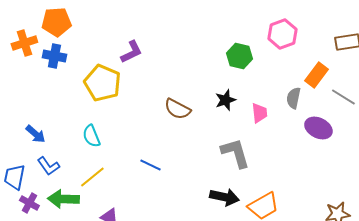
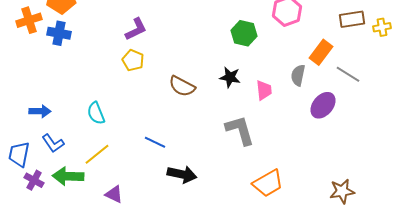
yellow pentagon: (102, 83) -> (133, 60), moved, size x0.6
black star: (225, 100) -> (230, 77), turned 30
purple ellipse: (318, 128) -> (323, 105), turned -76
blue arrow: (35, 134) -> (40, 111), turned -40
black arrow: (224, 197) -> (182, 174), moved

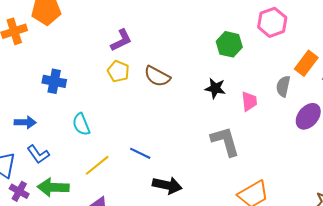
blue cross: (59, 33) -> (54, 81), moved
brown semicircle: (182, 86) -> (157, 76), moved
yellow line: (97, 154) -> (97, 165), moved

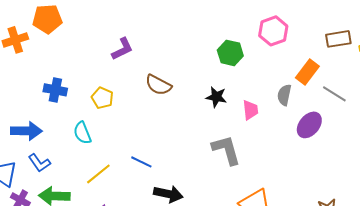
yellow pentagon: (118, 71) -> (102, 98), moved
blue arrow: (25, 122) -> (26, 131), size x1.4

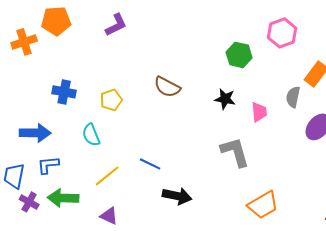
purple L-shape: (122, 49) -> (116, 25), moved
yellow pentagon: (102, 98) -> (111, 100), turned 30
blue L-shape: (39, 163) -> (48, 165), turned 120

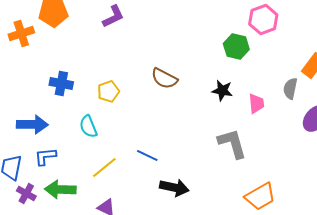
pink hexagon: (282, 33) -> (263, 20), moved

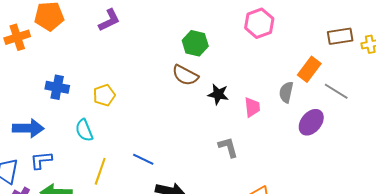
green hexagon: (236, 46) -> (195, 43), moved
brown semicircle: (164, 78) -> (185, 75), moved
gray L-shape: (232, 144) -> (228, 147), size x0.7
yellow line: (104, 168) -> (100, 171), turned -32

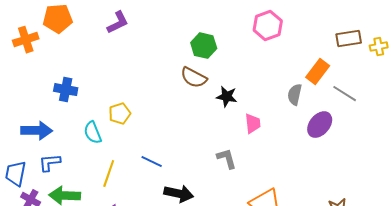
yellow pentagon: (104, 95) -> (120, 114), moved
pink trapezoid: (252, 107) -> (253, 124), moved
gray L-shape: (228, 147) -> (227, 159), moved

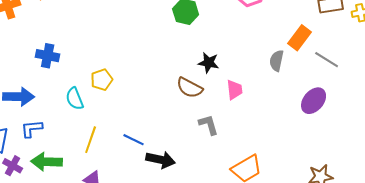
brown semicircle: (194, 78) -> (190, 88), moved
purple ellipse: (320, 125) -> (314, 101), moved
blue line: (152, 162) -> (134, 140), moved

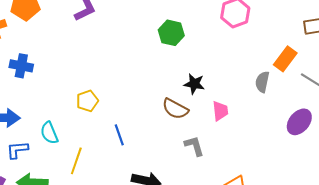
blue cross: (48, 56) -> (21, 66), moved
cyan semicircle: (75, 99) -> (49, 133), moved
blue line: (134, 140) -> (119, 135), moved, turned 45

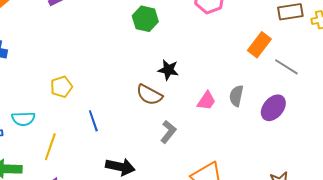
gray semicircle: (262, 82) -> (236, 96), moved
pink trapezoid: (220, 111) -> (206, 101), moved, turned 40
cyan semicircle: (49, 133) -> (23, 119), turned -70
gray L-shape: (194, 146) -> (168, 132), turned 55

